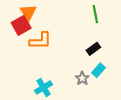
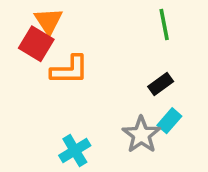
red square: (21, 25) -> (36, 44), turned -30
gray star: (82, 78) -> (141, 135), size x1.5

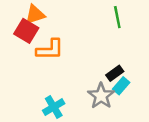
orange triangle: (49, 21) -> (35, 15), turned 45
black rectangle: (161, 84) -> (115, 73), moved

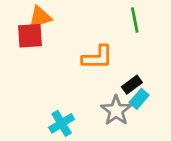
red square: (26, 31) -> (30, 36), turned -35
orange L-shape: (50, 50) -> (97, 57), moved

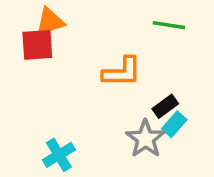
green line: (135, 20) -> (169, 25), turned -70
cyan cross: (62, 123) -> (59, 155), moved

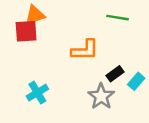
cyan rectangle: (174, 124) -> (136, 81), moved
cyan cross: (59, 155) -> (37, 93), moved

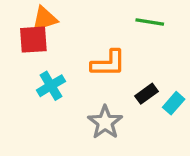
cyan cross: (37, 93) -> (51, 86), moved
gray star: (101, 96) -> (105, 122), moved

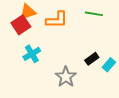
red square: (33, 40) -> (21, 25), turned -30
orange L-shape: (108, 63) -> (57, 20), moved

